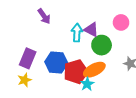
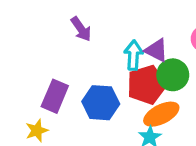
red pentagon: (76, 72) -> (147, 85), moved
yellow star: (25, 80) -> (37, 131), moved

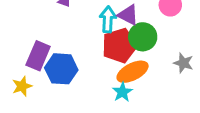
blue hexagon: (101, 103) -> (61, 69), moved

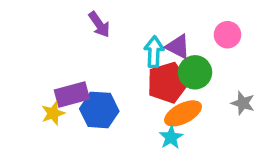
purple rectangle: (38, 56) -> (72, 95), turned 52
yellow star: (22, 86) -> (53, 113), moved

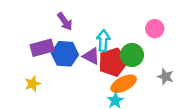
purple triangle: (178, 47) -> (91, 56), moved
purple rectangle: (72, 95) -> (42, 48), moved
blue hexagon: (99, 110) -> (65, 54), moved

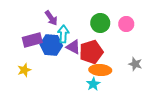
cyan arrow: (103, 41) -> (63, 34), moved
green circle: (132, 55) -> (100, 23), moved
orange ellipse: (124, 84) -> (100, 70), turned 30

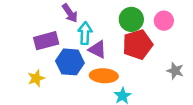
blue hexagon: (51, 45) -> (70, 62), moved
red pentagon: (91, 52) -> (138, 44), moved
orange ellipse: (100, 70) -> (104, 76), moved

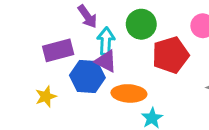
green circle: (131, 19) -> (141, 24), moved
purple triangle: (98, 49) -> (106, 61), moved

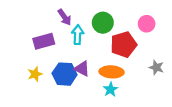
purple triangle: (106, 61) -> (82, 69), moved
blue hexagon: (87, 77) -> (65, 74), moved
orange ellipse: (129, 93) -> (112, 72), moved

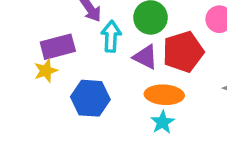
purple triangle: (82, 69) -> (145, 57), moved
yellow star: (35, 74) -> (46, 71), moved

